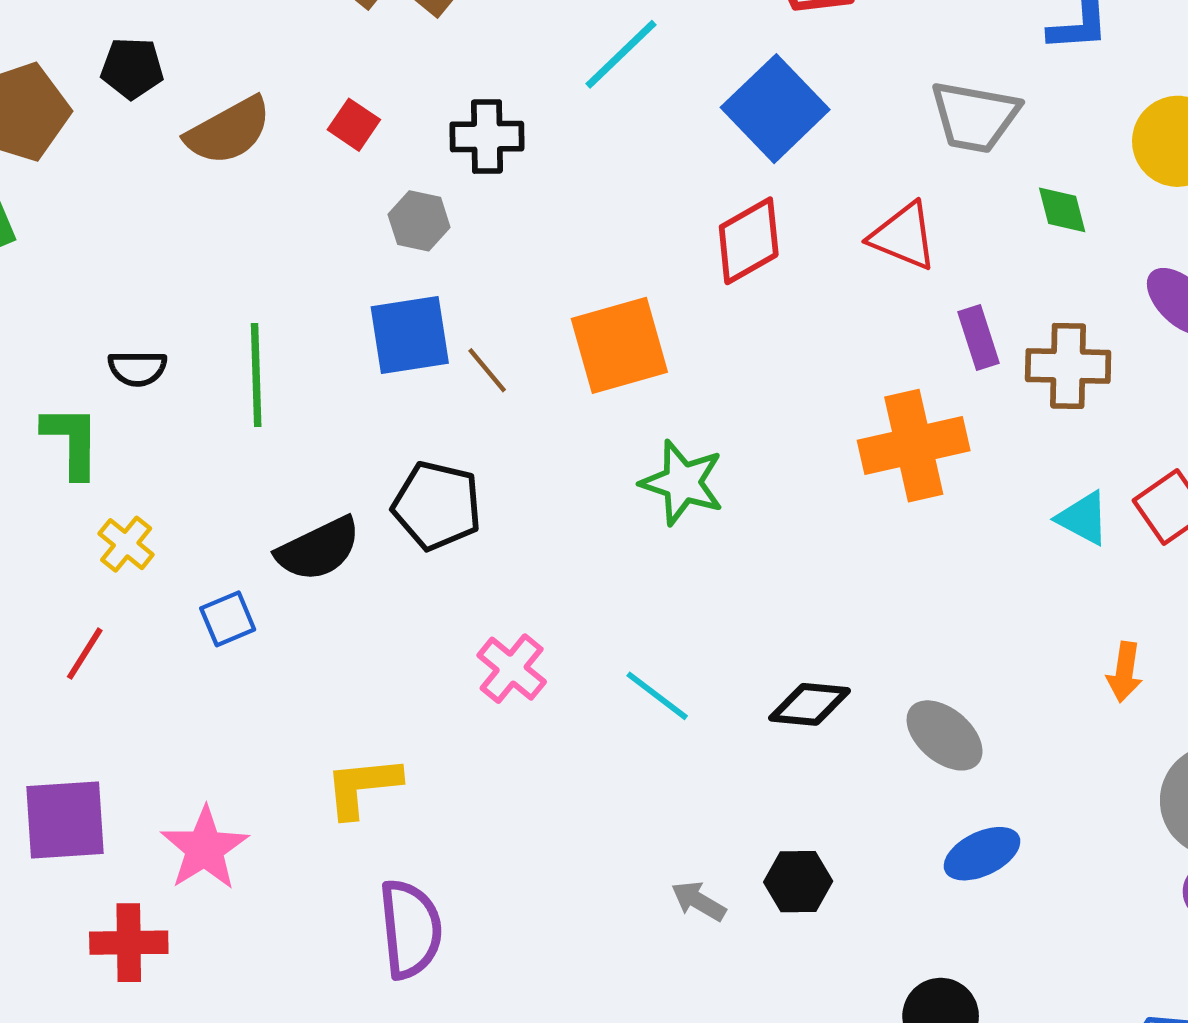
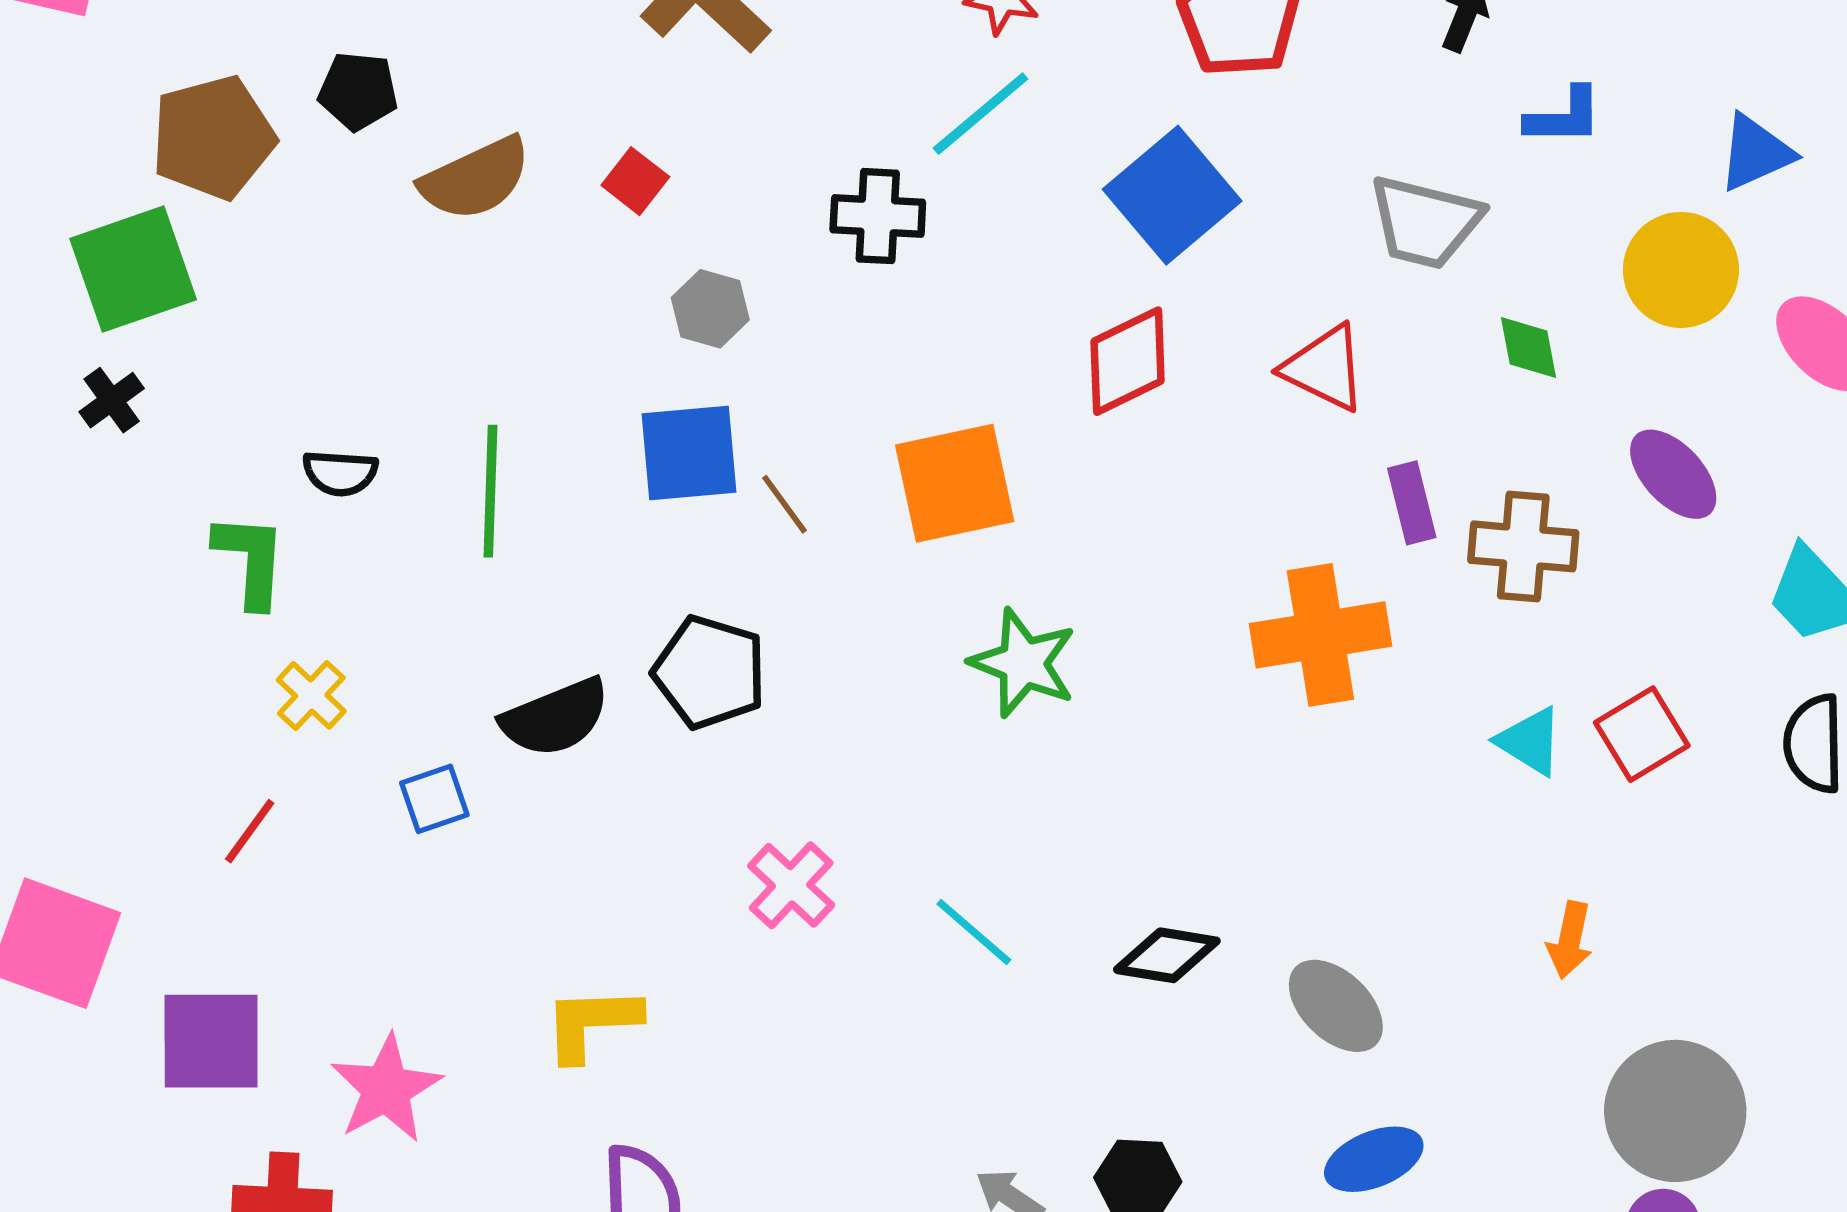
black cross: (487, 137) -> (878, 216), moved

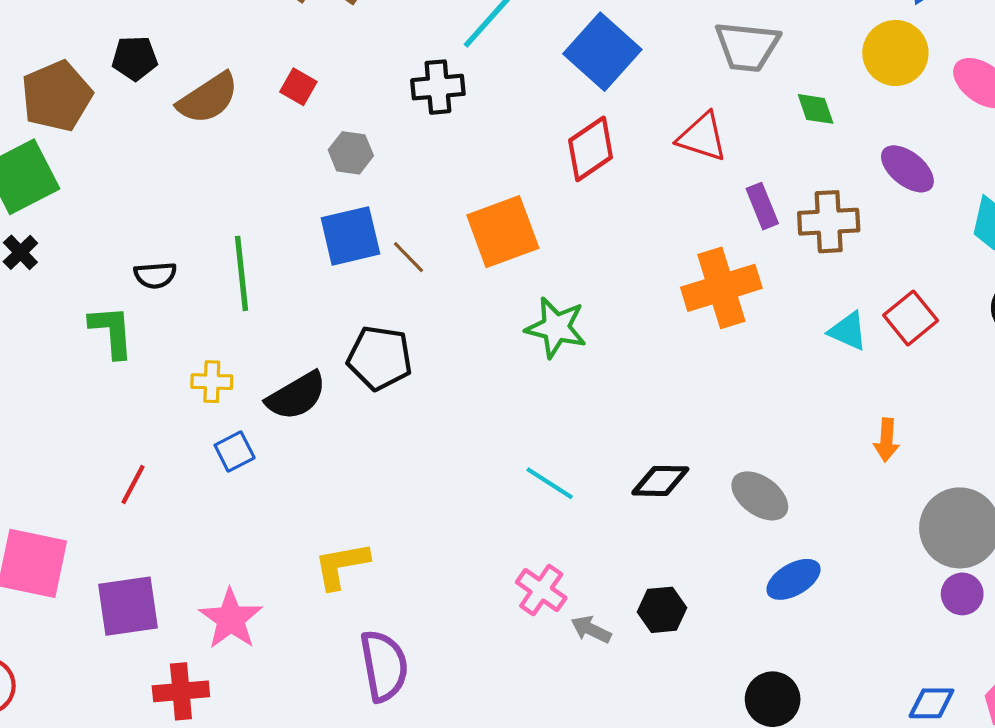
yellow cross: (311, 695) -> (212, 382), moved, turned -33
pink cross: (791, 885) -> (541, 590), moved

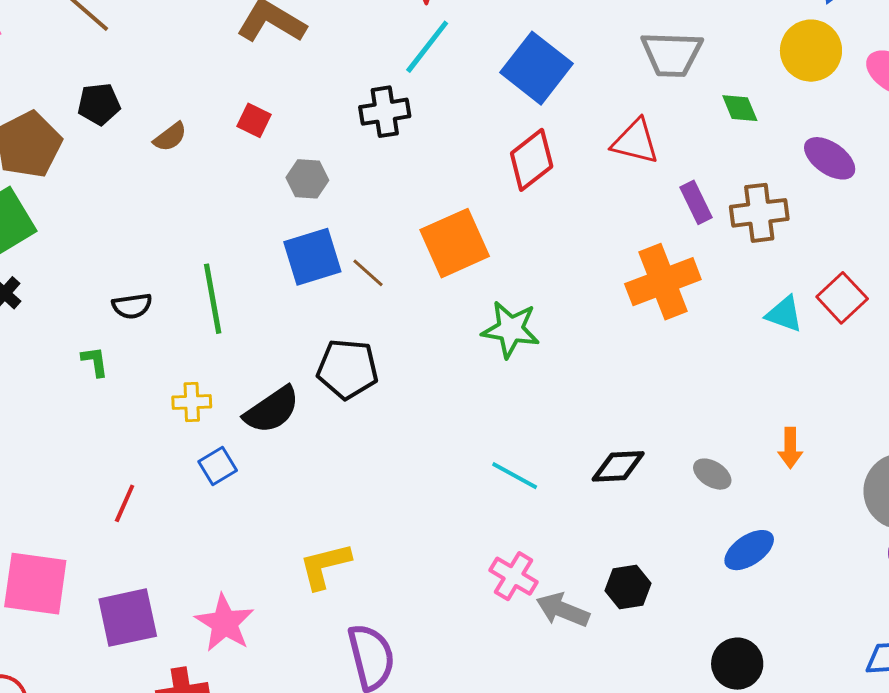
brown semicircle: (208, 98) -> (170, 137), size x0.6
green L-shape: (112, 332) -> (95, 361), size x0.6
orange arrow: (886, 440) -> (790, 448), moved
gray ellipse: (760, 496) -> (712, 474), size x0.7
gray arrow: (591, 629) -> (563, 610), size x1.4

